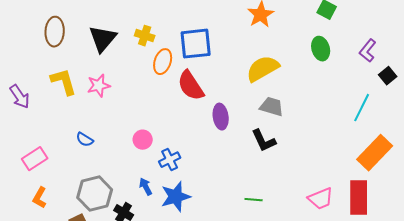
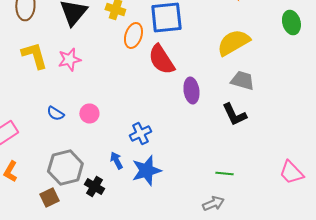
pink circle: (143, 140) -> (89, 114), moved
pink trapezoid: (321, 199) -> (291, 172), turned 68

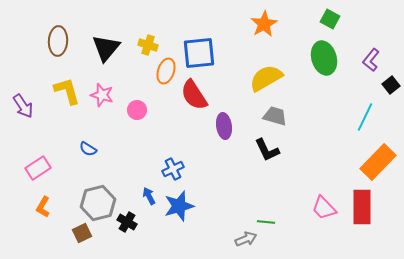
green ellipse: (291, 22) -> (324, 58), size x1.4
pink star: (69, 60) -> (102, 95), turned 30
pink circle: (89, 114) -> (137, 110), moved
green line: (224, 174) -> (266, 222), moved

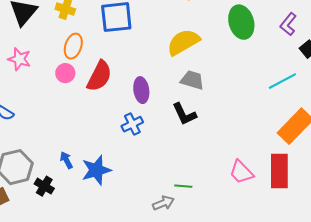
orange ellipse: (166, 71) -> (73, 46), moved
red semicircle: (194, 95) -> (99, 76), moved, turned -120
pink circle: (137, 110) -> (65, 73), moved
cyan line: (365, 117) -> (282, 81), turned 36
blue cross: (173, 169) -> (132, 124), moved

